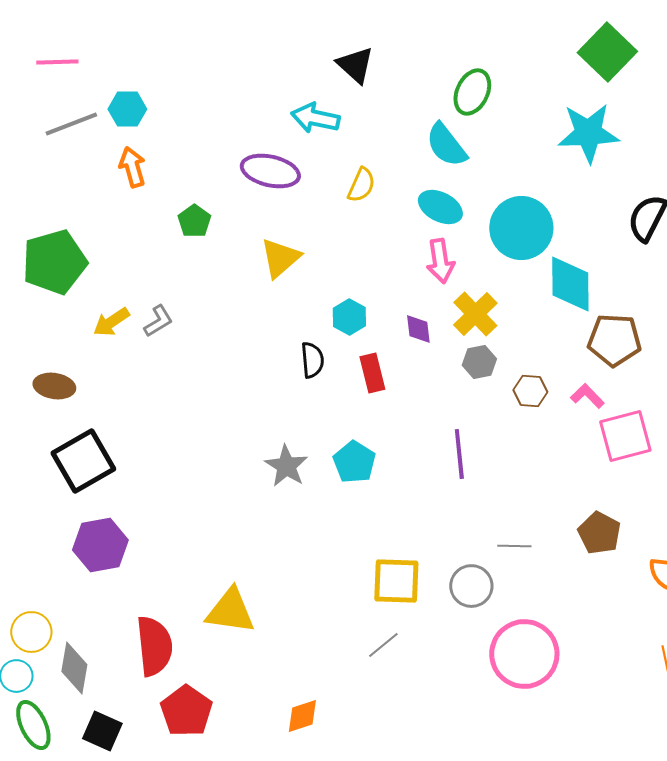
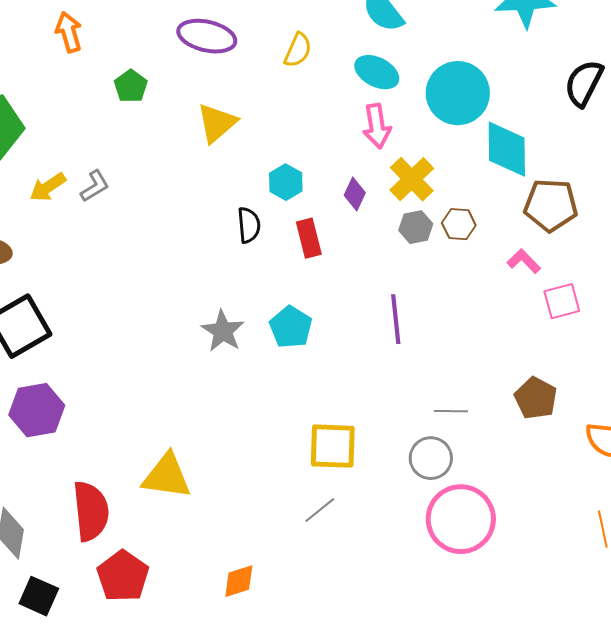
purple diamond: (418, 329) -> (355, 194), turned 32
brown hexagon: (530, 391) -> (459, 224), moved
pink square: (625, 436) -> (562, 301), size x0.7
gray circle: (471, 586) -> (431, 458), moved

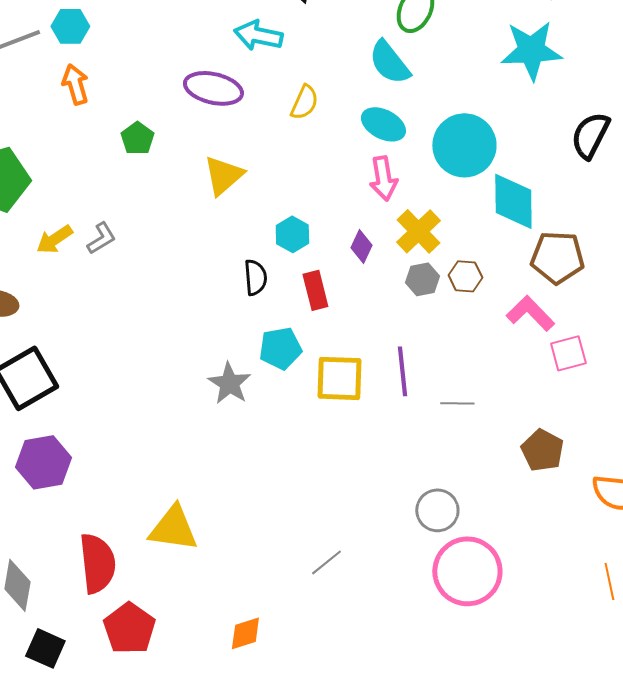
pink L-shape: (524, 261) -> (530, 313), size x1.4
cyan pentagon: (291, 327) -> (280, 348), moved, turned 30
gray line: (451, 411) -> (457, 403), moved
yellow square: (333, 446) -> (339, 378), moved

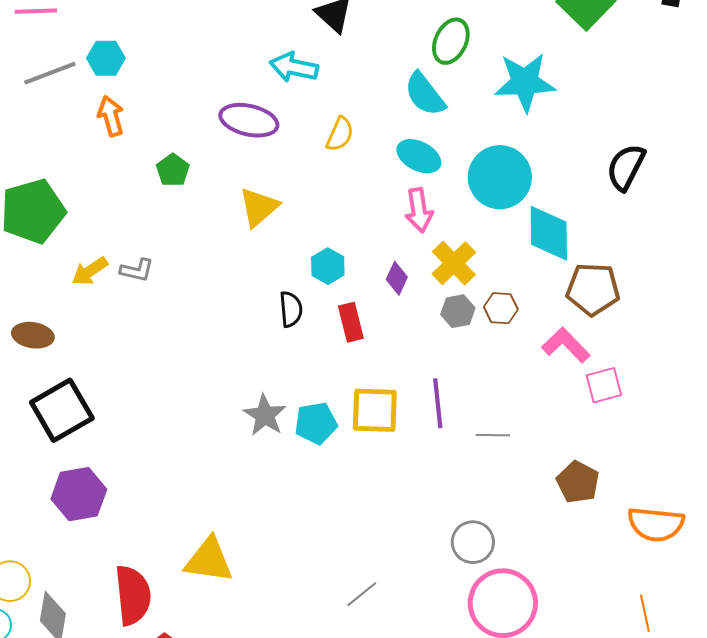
cyan star: (531, 50) -> (525, 82), moved
gray L-shape: (101, 238) -> (137, 270), turned 44
cyan pentagon: (280, 348) -> (316, 423), moved

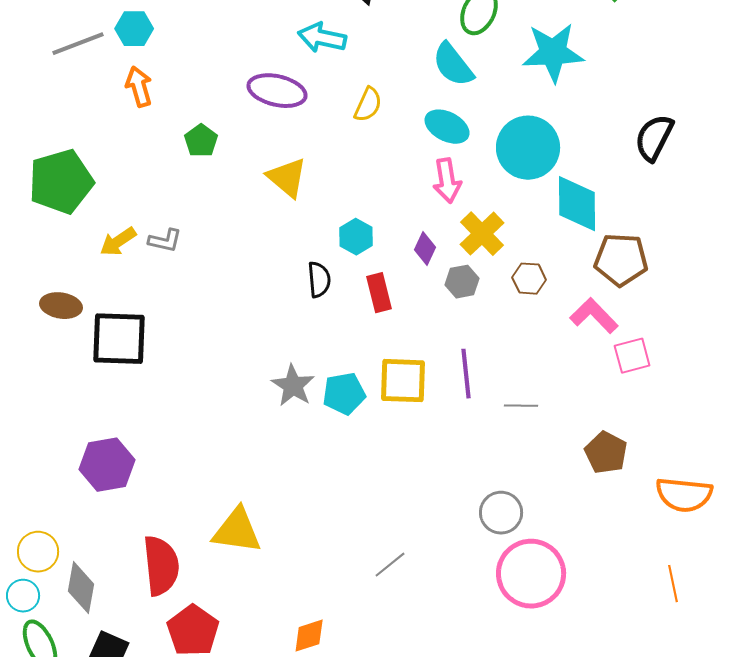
yellow triangle: (259, 207) -> (287, 178), turned -39
gray hexagon: (458, 311) -> (462, 282), moved
black square: (62, 410) -> (119, 339), moved, turned 32

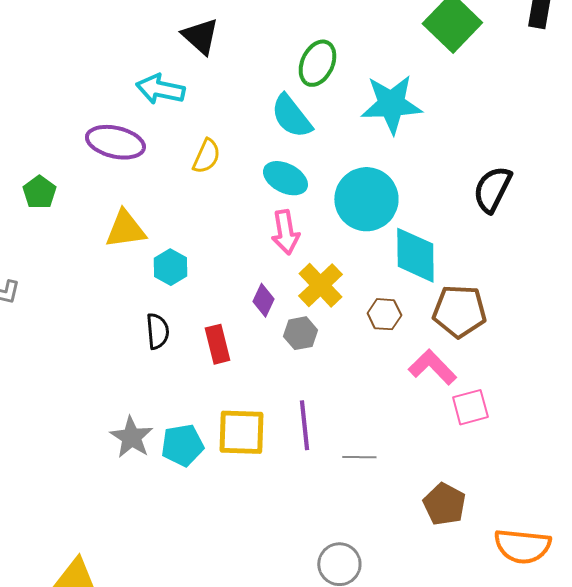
yellow triangle: (287, 178) -> (125, 229), turned -48
cyan hexagon: (356, 237) -> (170, 267), moved
brown hexagon: (529, 279) -> (384, 314), moved

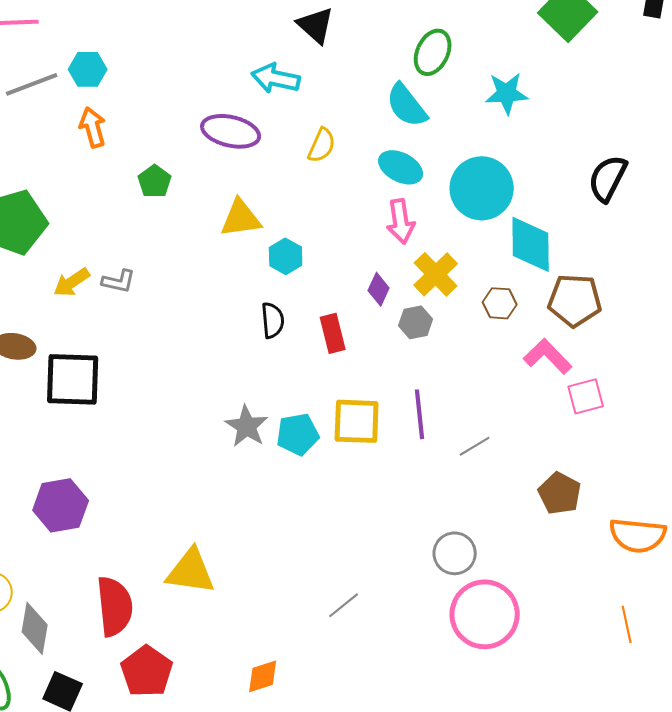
cyan star: (391, 104) -> (507, 93), size x0.7
gray line: (359, 457) -> (475, 446), turned -32

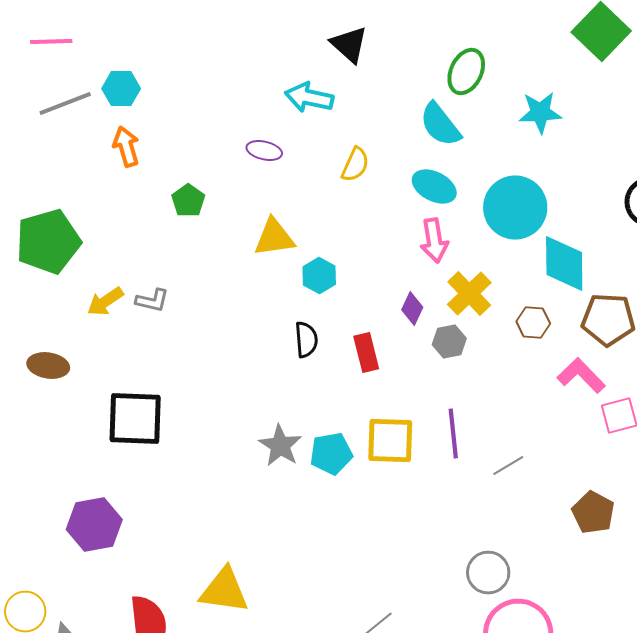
purple ellipse: (231, 131) -> (264, 150), size x0.6
black square: (73, 379) -> (135, 418), moved

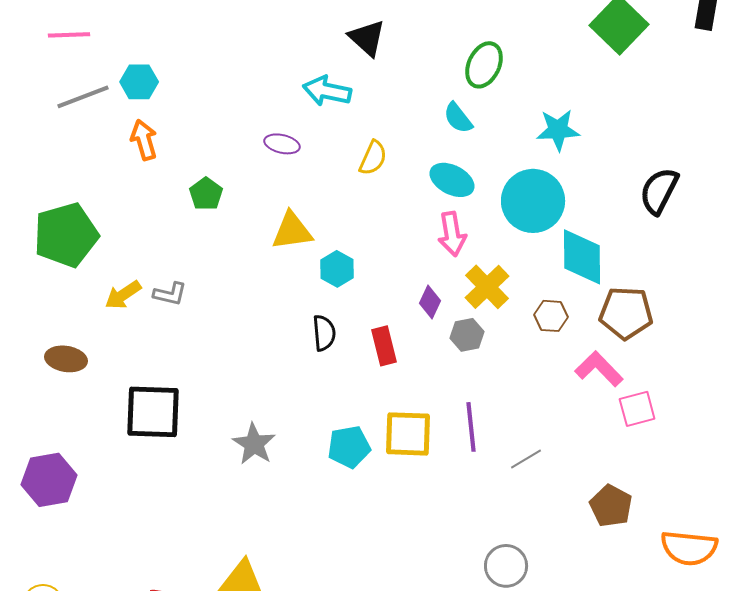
cyan star: (540, 112) -> (558, 130), moved
cyan semicircle: (440, 124) -> (458, 118), size x0.7
gray star: (280, 446) -> (254, 444), moved
purple hexagon: (94, 524) -> (49, 480), moved

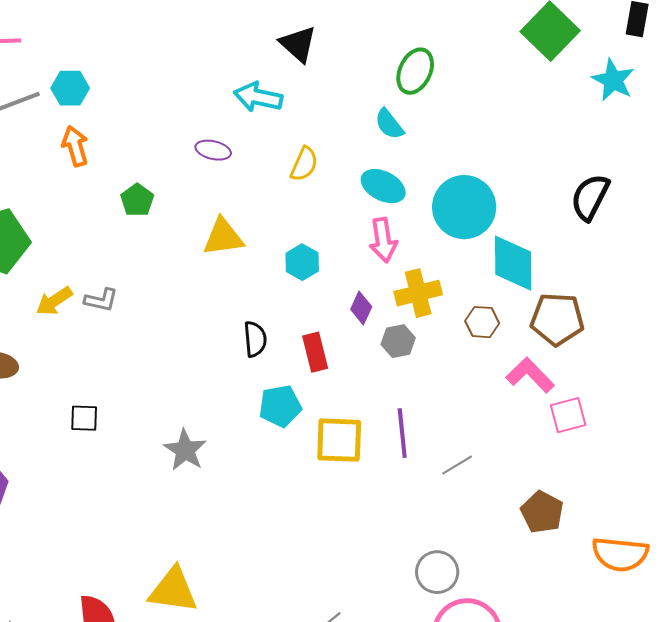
cyan star: (558, 130) -> (613, 80), moved, turned 30
cyan hexagon: (337, 269) -> (302, 262), moved
yellow cross: (487, 287) -> (418, 293), turned 30
black square: (153, 412) -> (84, 418), size x0.5
cyan pentagon: (349, 447) -> (280, 406), moved

